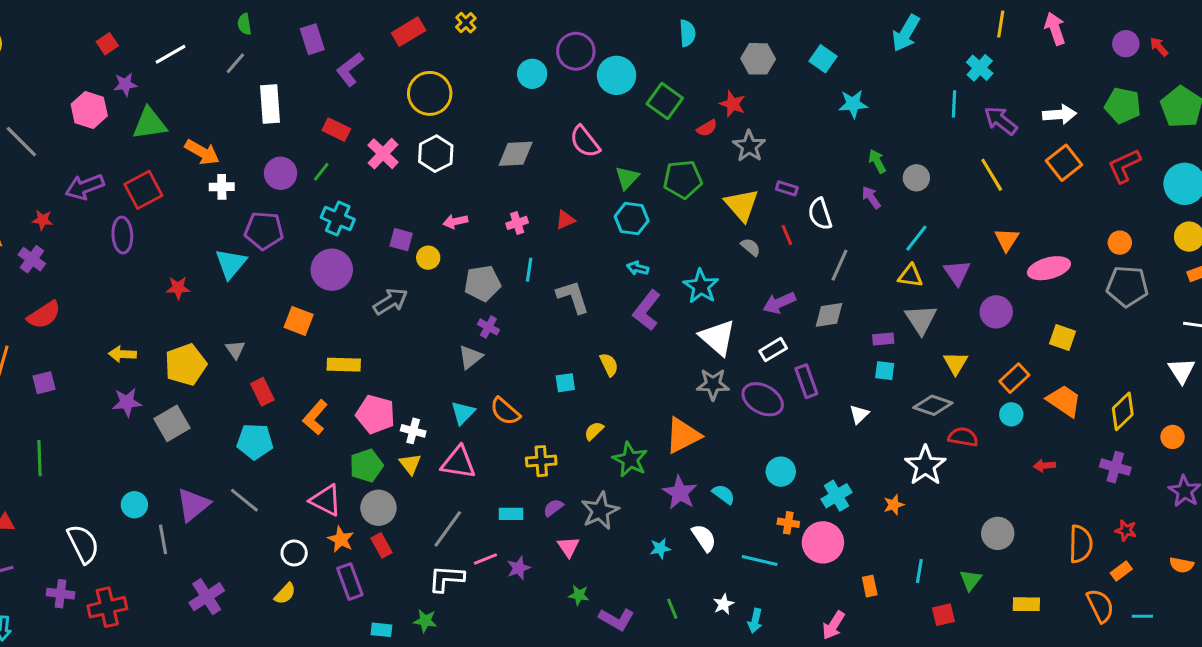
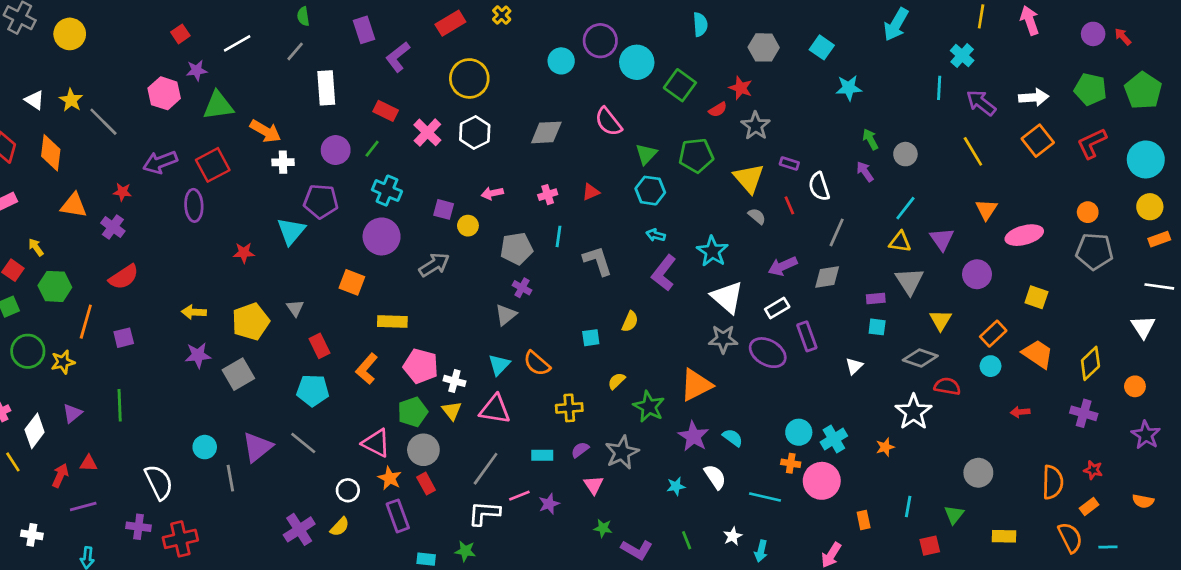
yellow semicircle: (609, 365) -> (630, 322), turned 50
cyan circle: (781, 472) -> (799, 432), moved
purple cross: (207, 597) -> (299, 529), moved

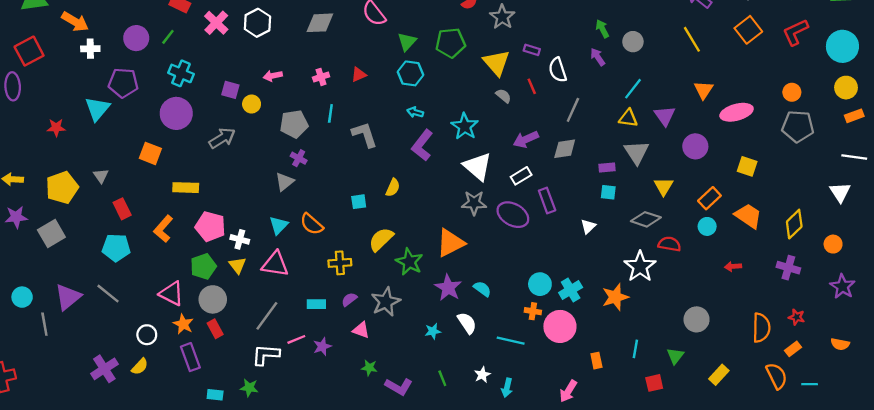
yellow semicircle: (616, 381) -> (381, 239), size x1.6
orange star: (885, 447) -> (615, 297), size x1.6
pink triangle: (594, 485) -> (361, 330), turned -36
yellow rectangle: (1004, 536) -> (719, 375), turned -48

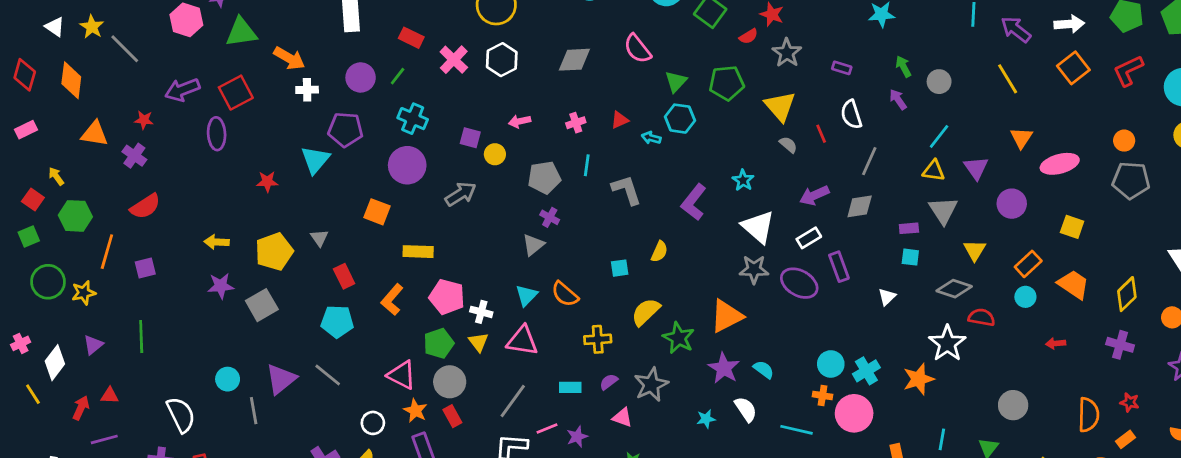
purple rectangle: (532, 50) -> (842, 68), moved
cyan arrow: (415, 112) -> (651, 138), moved
cyan star: (465, 126) -> (743, 180), size x0.7

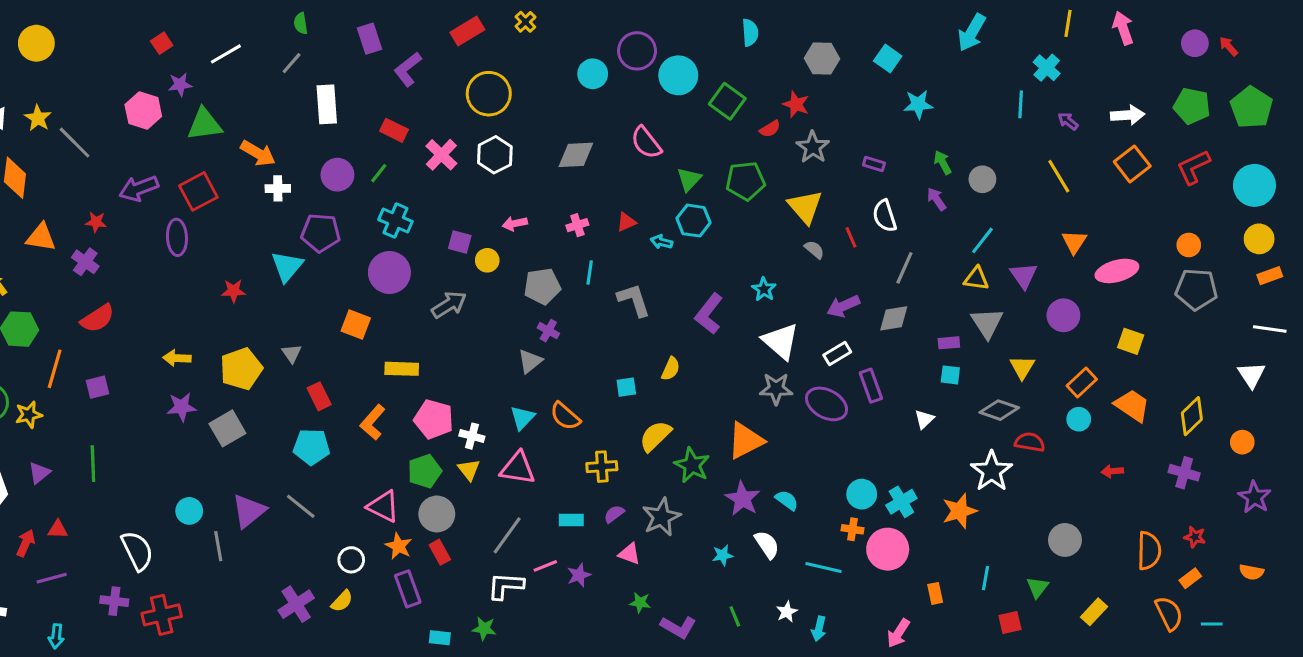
purple arrow: (1016, 29) -> (1068, 121), size x0.6

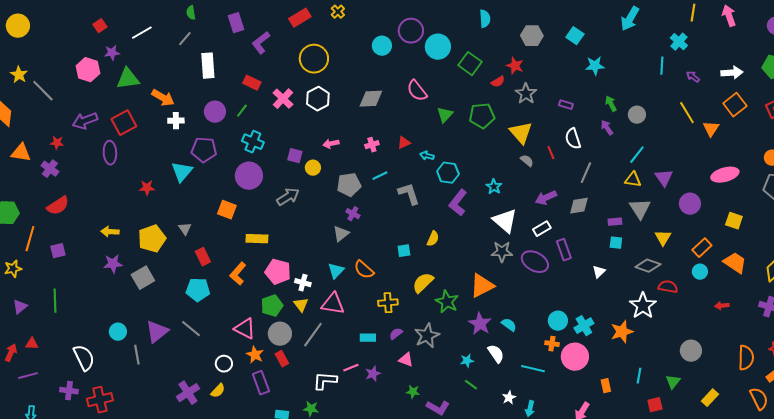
cyan hexagon: (694, 221) -> (448, 173), moved
orange triangle: (1074, 242) -> (711, 129), moved
cyan line: (590, 272) -> (380, 176), turned 56
gray line: (507, 535) -> (313, 335), moved
green line: (735, 616) -> (471, 385), moved, turned -32

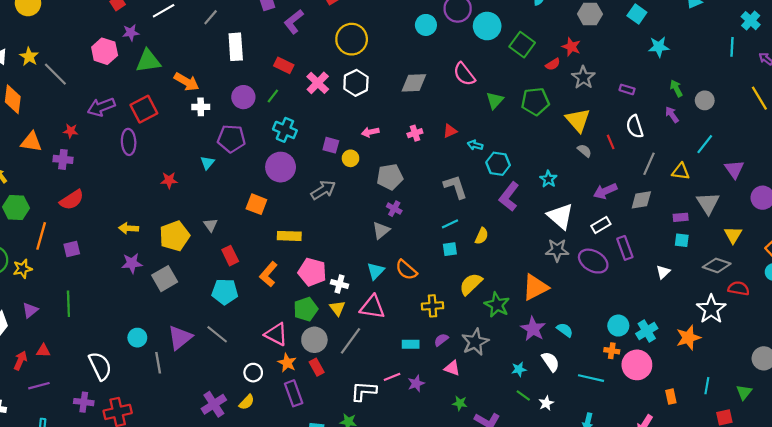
purple cross: (50, 169) -> (63, 159), turned -30
cyan triangle: (182, 172) -> (207, 163), size x0.6
cyan line: (380, 176) -> (450, 224), moved
yellow triangle: (633, 180) -> (681, 171), moved
white star: (509, 398) -> (546, 403), moved

